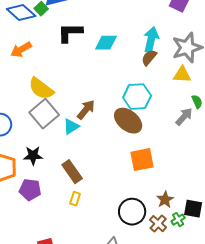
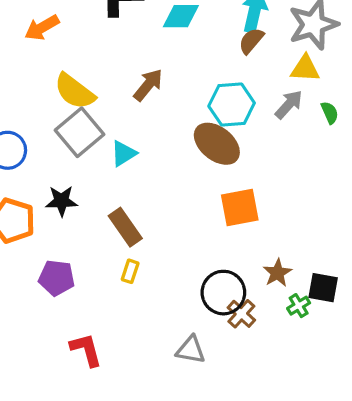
brown arrow: (86, 110) -> (148, 85), moved
gray arrow: (184, 117) -> (289, 104), moved
purple pentagon: (30, 190) -> (57, 278), moved
brown cross: (158, 224) -> (241, 314), moved

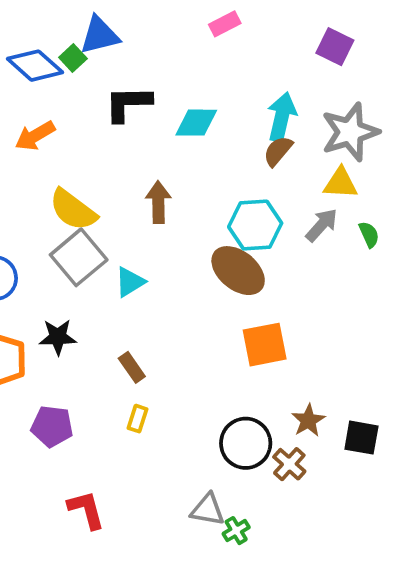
brown arrow: (148, 85) -> (158, 202), turned -40
brown rectangle: (125, 227) -> (132, 367), size x0.7
green cross: (299, 306) -> (236, 531), moved
brown cross: (241, 314) -> (289, 464), moved

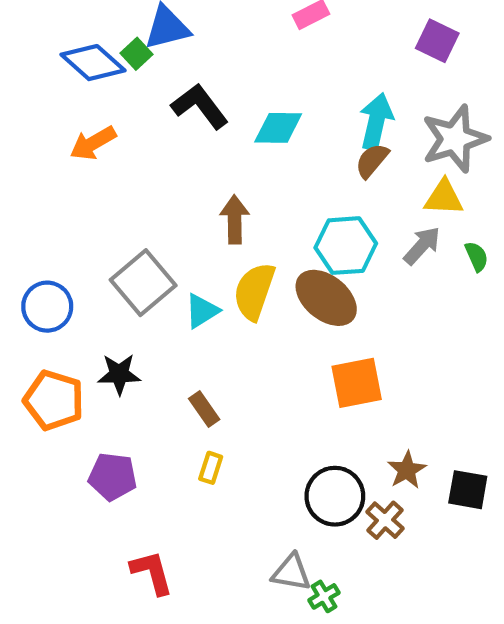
black L-shape: (128, 104) -> (200, 106), turned 54
yellow semicircle: (73, 210) -> (254, 291), moved, turned 72

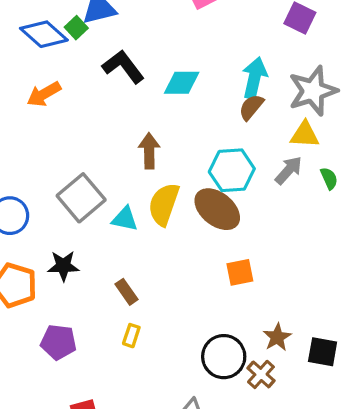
cyan triangle: (202, 311) -> (125, 219), turned 44
orange square: (357, 383) -> (240, 272), size x0.7

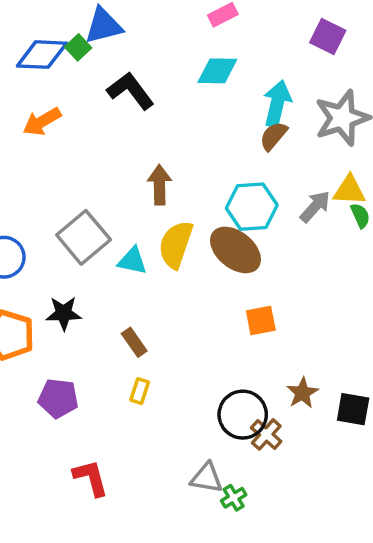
blue diamond: (44, 34) -> (42, 55), turned -39
cyan diamond: (182, 83) -> (217, 71), moved
yellow triangle: (305, 135) -> (349, 190), moved
brown cross: (261, 374) -> (266, 434), moved

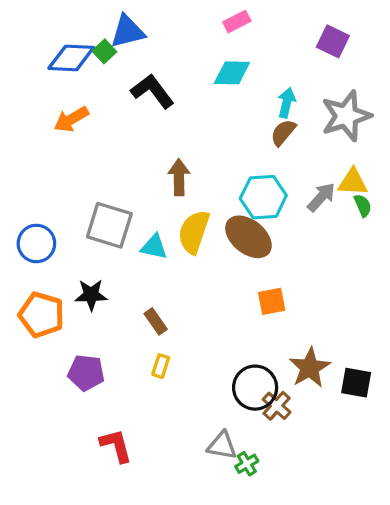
cyan arrow: (277, 103) -> (287, 103), size x0.7
gray square: (84, 237) -> (109, 225), turned -33
brown star: (302, 393) -> (310, 368), size x1.4

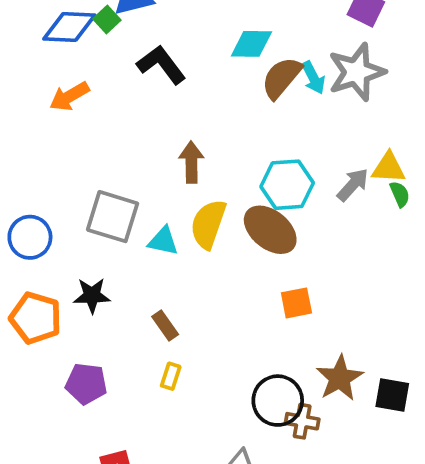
cyan arrow: (287, 103) -> (313, 78), turned 140
gray star: (346, 116) -> (357, 72), moved
brown semicircle: (283, 133) -> (281, 78), moved, size x1.4
brown cross: (277, 406) -> (302, 421), turned -32

